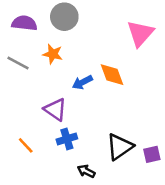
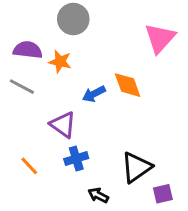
purple semicircle: (24, 23) -> (28, 50), moved
gray line: (18, 63) -> (22, 87), moved
purple square: (152, 154) -> (163, 194), moved

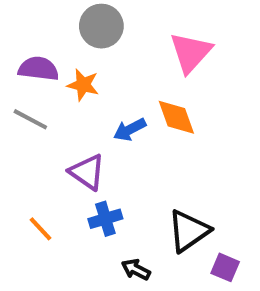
pink triangle: (160, 38) -> (191, 52), moved
purple square: (163, 194) -> (225, 267), turned 36

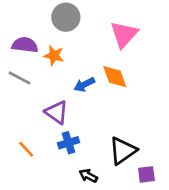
purple square: (225, 267) -> (146, 174), turned -30

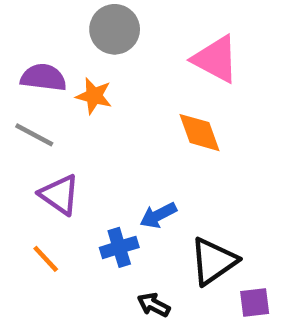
pink triangle: (124, 34) -> (216, 59), turned -44
blue arrow: (84, 85) -> (158, 215), moved
purple triangle: (57, 112) -> (59, 195), moved

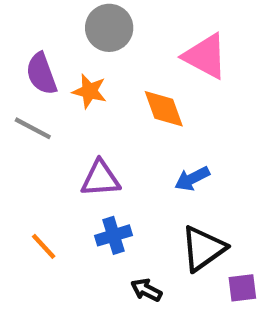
purple semicircle: (43, 78) -> (41, 74), turned -117
orange diamond: (200, 133) -> (164, 109), moved
purple triangle: (59, 195) -> (100, 179), moved, turned -39
blue arrow: (158, 215) -> (192, 179), moved

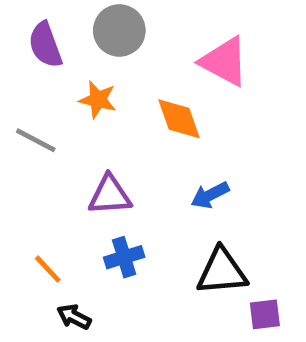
purple semicircle: (41, 74) -> (45, 45), moved
black triangle: (203, 249) -> (222, 271), turned 30
black arrow: (146, 290) -> (74, 317), moved

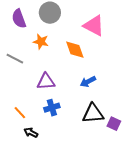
purple square: (265, 314) -> (114, 124), moved, turned 32

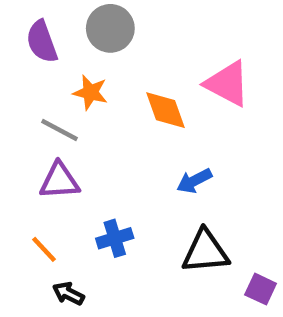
pink triangle: (94, 26) -> (227, 84), moved
gray line: (15, 59) -> (59, 130), moved
purple triangle: (46, 82) -> (59, 181), moved
purple square: (114, 124) -> (261, 289), moved

